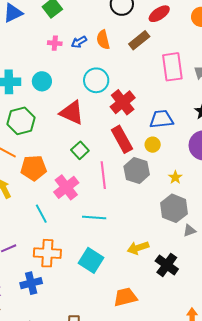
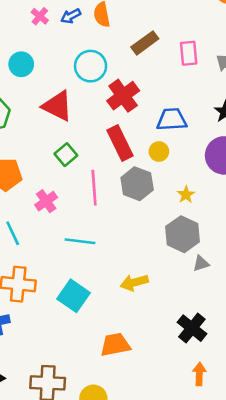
brown rectangle: (139, 40) -> (145, 43), moved
pink cross: (55, 43) -> (40, 16), turned 32
pink rectangle: (172, 67) -> (189, 53), size x0.7
pink cross: (66, 187) -> (46, 201), size x0.7
black cross: (167, 265) -> (192, 328), moved

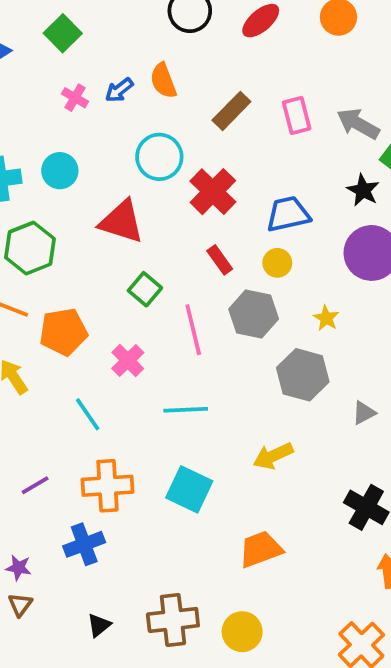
red rectangle: (120, 143) -> (220, 260), size x0.6
gray hexagon: (183, 234) -> (303, 375), moved

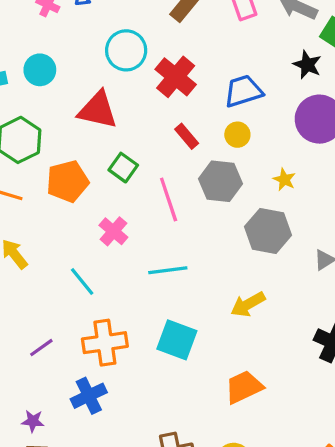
orange pentagon: (63, 332) -> (67, 181), moved

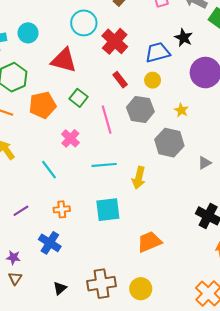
black star: (307, 65) -> (184, 38), moved
yellow arrow: (248, 304) -> (139, 178), moved, turned -50
cyan square: (177, 340) -> (108, 210), turned -30
orange cross: (105, 343) -> (62, 209), size x0.6
blue cross: (89, 396) -> (50, 243), turned -35

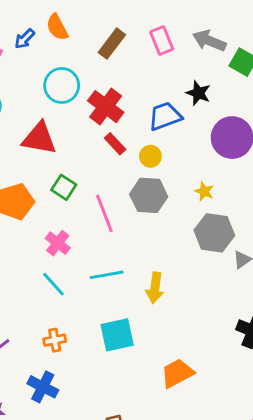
red rectangle: (120, 80) -> (115, 144), moved
yellow circle: (153, 80) -> (150, 156), moved
gray hexagon: (169, 143) -> (214, 233), moved
cyan line: (49, 170) -> (53, 284), moved

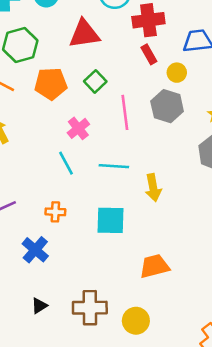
red cross: (106, 107) -> (148, 20), turned 32
red triangle: (39, 138) -> (84, 34), turned -32
yellow arrow: (155, 288) -> (153, 188), turned -32

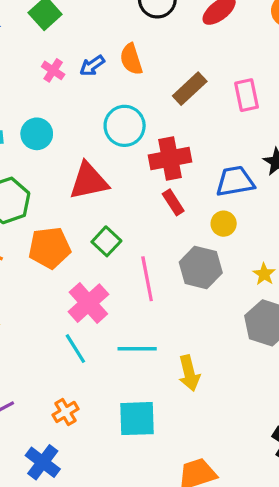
yellow circle: (177, 73) -> (224, 224), moved
pink cross: (78, 128) -> (88, 303), size x1.4
orange cross: (55, 212) -> (66, 412), turned -30

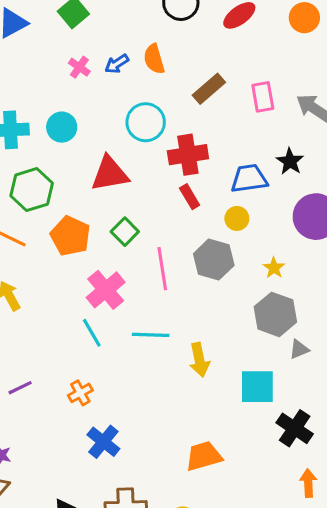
orange pentagon: (50, 248) -> (70, 236), turned 30
cyan square: (137, 419) -> (257, 387), moved
blue cross: (43, 462) -> (103, 442), moved

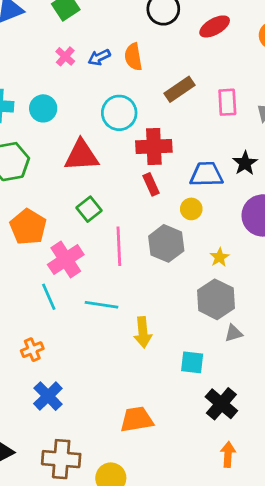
orange pentagon: (70, 236) -> (28, 227), moved
cyan square: (257, 387) -> (192, 362), size x0.7

